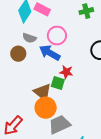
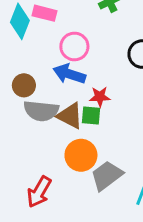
gray semicircle: (29, 38) -> (41, 111), moved, size x1.6
brown triangle: (43, 92) -> (70, 116), moved

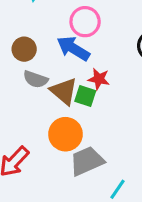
gray semicircle: (41, 111) -> (36, 79), size x0.7

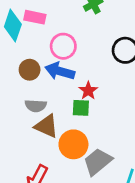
brown circle: (24, 49) -> (30, 70), moved
red star: (99, 79) -> (88, 91), turned -30
brown triangle: (64, 91) -> (47, 126), moved

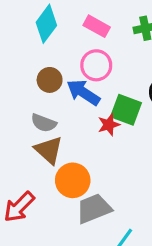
pink rectangle: (35, 17) -> (97, 26), moved
green square: (81, 108) -> (126, 110), moved, size x1.4

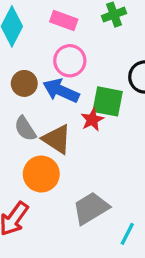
gray semicircle: (44, 123) -> (25, 129), turned 45
brown triangle: (49, 150) -> (57, 139), moved
orange circle: (73, 180) -> (41, 174), moved

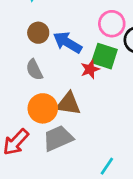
pink circle: (70, 61) -> (112, 24), moved
brown triangle: (57, 139) -> (68, 104), moved, turned -32
gray trapezoid: (91, 208) -> (58, 138), moved

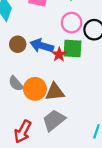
red star: (90, 69) -> (59, 54), moved
gray semicircle: (34, 70) -> (16, 84), moved
orange circle: (43, 108) -> (35, 89), moved

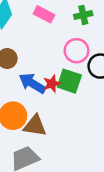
blue arrow: (42, 46) -> (32, 83), moved

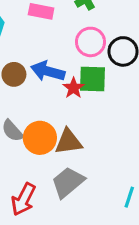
blue arrow: (32, 83) -> (48, 71), moved

